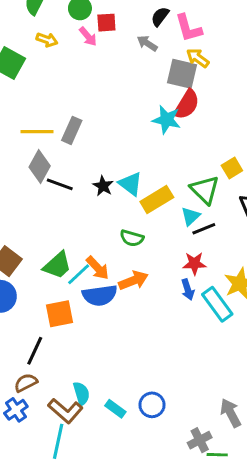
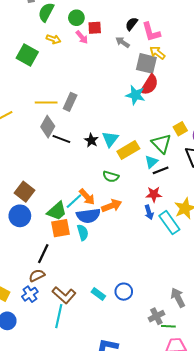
cyan triangle: (130, 184) -> (110, 139), turned 30
green trapezoid: (57, 265) -> (57, 211), moved
cyan semicircle: (81, 393) -> (83, 232), moved

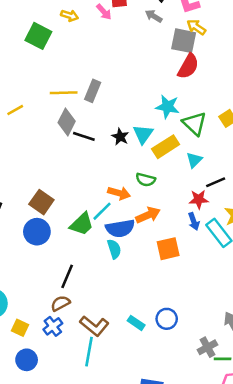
cyan star: (135, 95) -> (167, 107), moved
green triangle: (161, 144) -> (195, 124), moved
black line: (161, 170) -> (216, 182), moved
orange arrow: (87, 197) -> (119, 193), moved, turned -30
orange square: (61, 228) -> (168, 249), moved

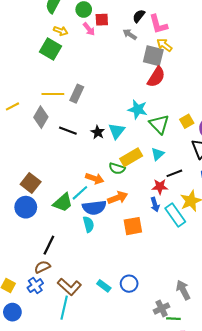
green square: (38, 36) -> (51, 49), moved
gray diamond: (67, 122) -> (41, 117), moved
yellow rectangle: (166, 147) -> (131, 157), moved

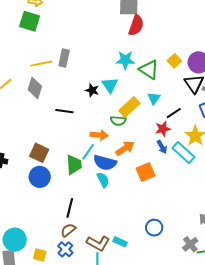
black line: (68, 131) -> (64, 111), moved
green trapezoid: (63, 203) -> (74, 165), turned -40
blue semicircle: (94, 208) -> (105, 163), turned 35
cyan rectangle: (104, 286) -> (120, 242), moved

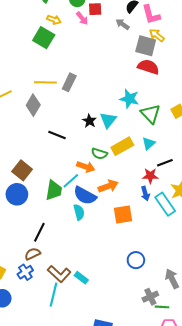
red semicircle: (136, 25) -> (148, 67), turned -105
green semicircle: (118, 121) -> (99, 154), moved
blue circle: (154, 228) -> (136, 260), moved

